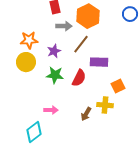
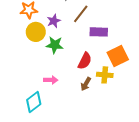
yellow circle: (26, 62) -> (36, 32), moved
red semicircle: (79, 78) -> (85, 61), moved
orange square: (118, 86) -> (118, 56), size x1.5

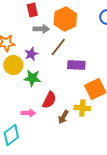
red semicircle: (85, 61) -> (49, 100), moved

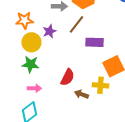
green star: (32, 78) -> (30, 64), moved
pink arrow: (28, 113) -> (34, 88), moved
brown arrow: (63, 117) -> (81, 94), turned 80

